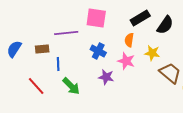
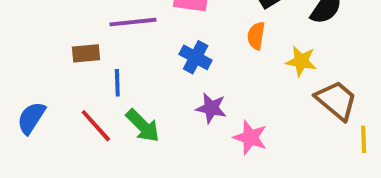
blue semicircle: (14, 49) -> (31, 118), moved
pink star: (126, 61) -> (250, 137), moved
red line: (36, 86) -> (96, 126), moved

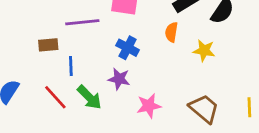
brown trapezoid: (336, 100) -> (204, 109), moved
purple star: (211, 108) -> (119, 79), moved
pink star: (250, 137) -> (149, 106), moved, turned -30

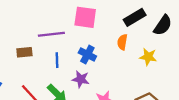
blue line: (71, 66) -> (57, 60), moved

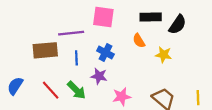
black rectangle: (135, 17) -> (151, 17), turned 30
orange semicircle: (122, 42) -> (139, 41), turned -40
brown rectangle: (24, 52) -> (45, 50), size x1.6

